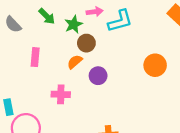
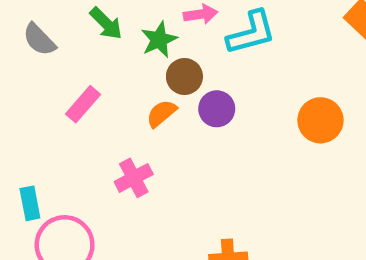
pink rectangle: (35, 57) -> (83, 104), turned 36
purple circle: (98, 76) -> (217, 109), moved
pink cross: (61, 94) -> (134, 178), turned -30

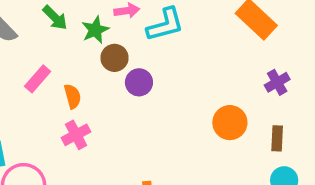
orange semicircle: (161, 113) -> (73, 96), moved, turned 115
orange circle: (320, 120) -> (230, 123), moved

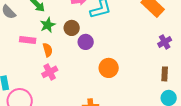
green star: (95, 30) -> (48, 25), moved
pink rectangle: (38, 79) -> (28, 40), turned 56
orange circle: (230, 123) -> (109, 68), moved

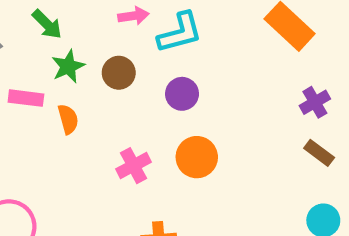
purple circle: (86, 42) -> (182, 94), moved
pink cross: (50, 72) -> (134, 166), moved
brown rectangle: (165, 74) -> (319, 153), moved, turned -56

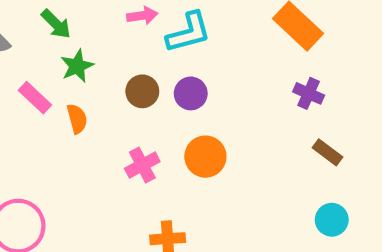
brown circle: (119, 73) -> (142, 91), moved
pink rectangle: (26, 98) -> (35, 98), turned 36
purple cross: (315, 102) -> (309, 93), moved, turned -36

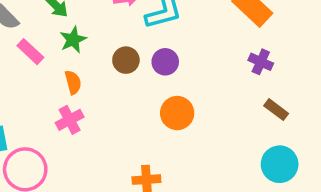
pink rectangle: (35, 98) -> (30, 52), moved
pink cross: (142, 165) -> (70, 120), moved
cyan circle: (332, 220) -> (280, 164), size x1.4

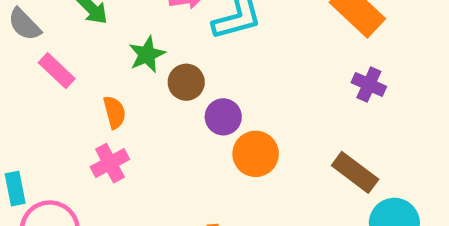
green star: (73, 40) -> (147, 54), moved
purple circle: (165, 62) -> (223, 117), moved
brown rectangle: (276, 110) -> (355, 172), moved, size x1.4

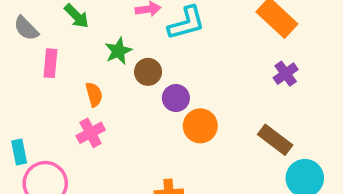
pink rectangle: (57, 71) -> (50, 63), turned 52
purple cross: (369, 84) -> (286, 74), turned 30

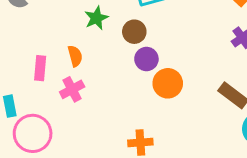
pink rectangle: (50, 63) -> (40, 68), moved
brown circle: (148, 72) -> (134, 32), moved

